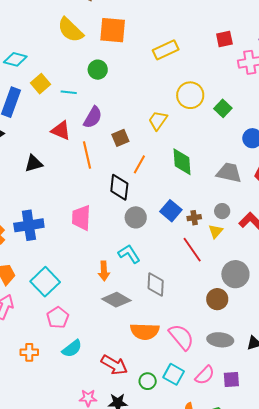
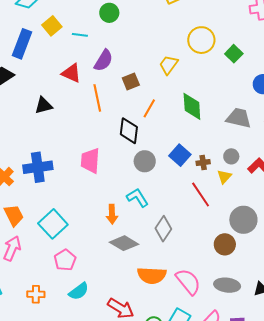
gray diamond: (156, 284) -> (163, 229), turned 30

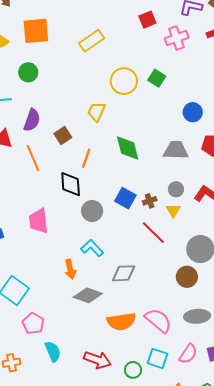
green square: (234, 54) -> (157, 78), moved
gray diamond: (163, 229) -> (124, 273), turned 65
cyan semicircle: (79, 291) -> (53, 351), turned -65

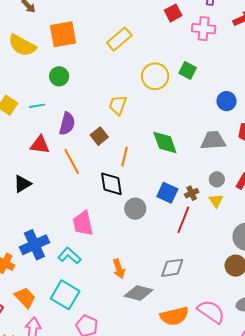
pink cross: (177, 38) -> (204, 29), turned 30
yellow trapezoid: (97, 112) -> (118, 105), moved
red line: (153, 233) -> (183, 220), moved, turned 72
cyan L-shape: (92, 248) -> (69, 256), moved

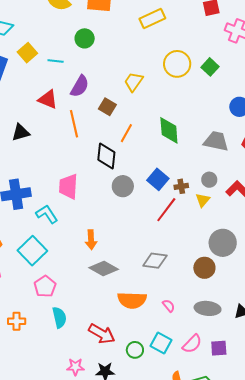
brown square: (99, 136) -> (107, 107), turned -36
gray diamond: (172, 268) -> (155, 261), moved
pink semicircle: (211, 312) -> (169, 306), size x0.5

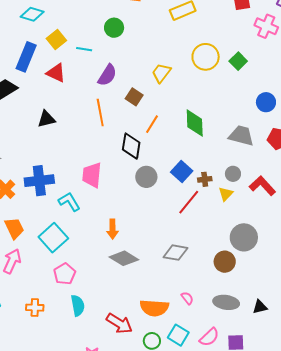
red triangle: (48, 99) -> (56, 73), moved
orange semicircle: (132, 300) -> (154, 308), moved

